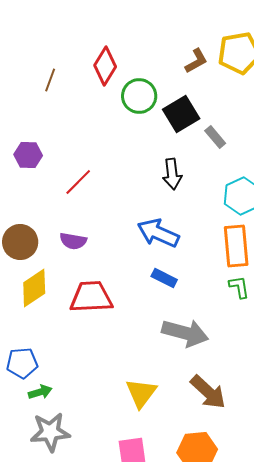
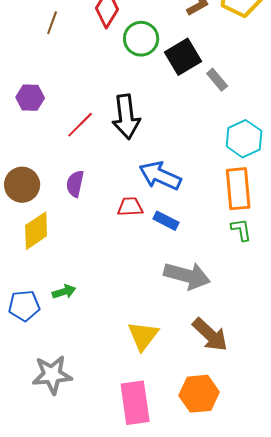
black arrow: (172, 174) -> (126, 117), moved, size x1.4
purple semicircle: (73, 241) -> (75, 184), turned 92
red trapezoid: (91, 297) -> (130, 207), moved, size x0.6
green arrow: (40, 392) -> (64, 292), moved

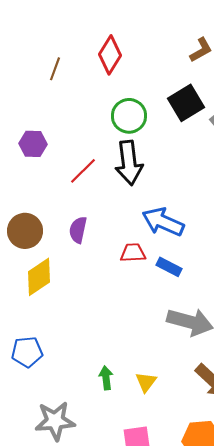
green circle: (141, 39) -> (129, 116), moved
green arrow: (64, 292) -> (106, 378), moved, turned -80
yellow triangle: (143, 336) -> (146, 382), size x0.7

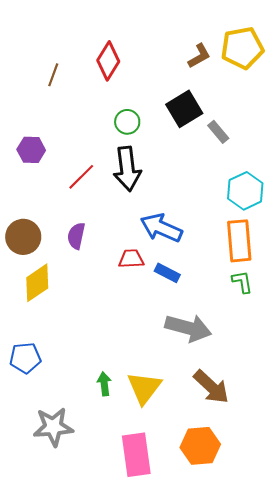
green circle: (129, 116) -> (127, 122), size x0.7
yellow triangle: (146, 382) -> (144, 388), size x1.6

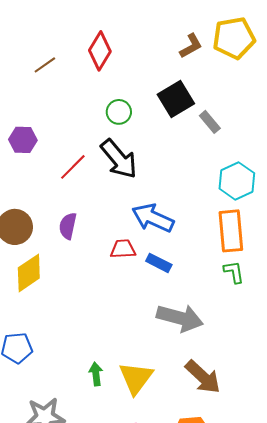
brown line: (53, 75) -> (45, 65), turned 35
black arrow: (127, 169) -> (119, 159), turned -33

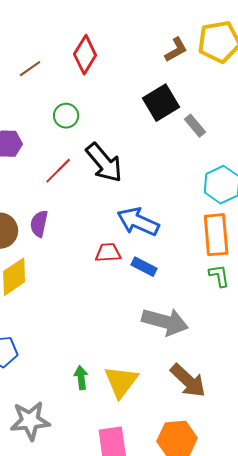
green circle: (119, 112) -> (66, 116), moved
purple semicircle: (68, 226) -> (39, 224), moved

